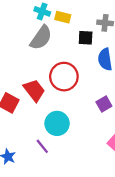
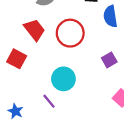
red trapezoid: (34, 90) -> (34, 30), moved

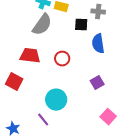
red trapezoid: (34, 30) -> (30, 56), turned -45
red circle: (70, 33) -> (62, 59), size x0.6

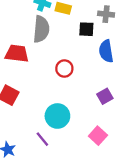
gray semicircle: (42, 25) -> (41, 29), turned -30
red trapezoid: (30, 56) -> (17, 53), moved
pink square: (108, 117) -> (98, 136), moved

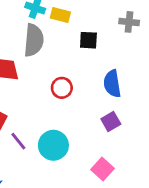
gray cross: (106, 14) -> (129, 22), moved
blue semicircle: (106, 51) -> (112, 84), moved
purple line: (42, 139) -> (18, 141), moved

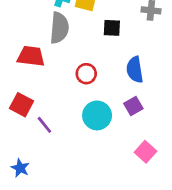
cyan circle: (53, 145) -> (97, 115), moved
pink square: (102, 169) -> (146, 152), moved

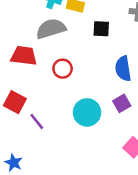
gray semicircle: (59, 28) -> (51, 29), turned -112
red circle: (86, 74) -> (63, 69), moved

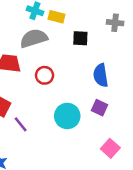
purple square: (122, 103) -> (100, 108), turned -35

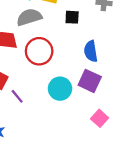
red circle: (45, 75) -> (39, 51), size x1.6
purple square: (100, 108) -> (90, 81), size x1.5

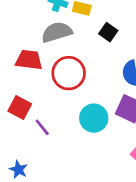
black square: (72, 17) -> (108, 32), turned 32

